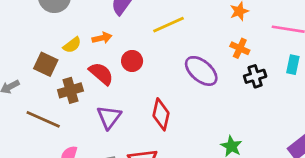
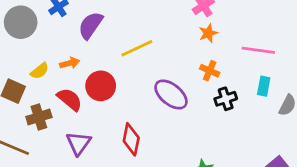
red circle: (132, 61) -> (101, 86), size x1.4

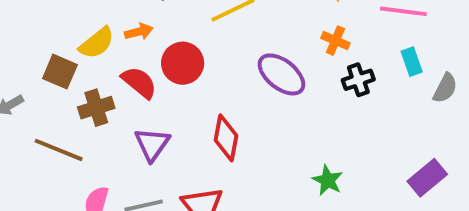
yellow semicircle: (40, 71) -> (97, 43), size x1.4
cyan rectangle: (264, 86) -> (412, 62), turned -30

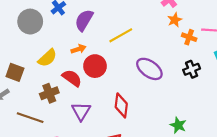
orange arrow: (139, 32) -> (78, 49), moved
orange cross: (335, 41) -> (189, 37), moved
brown square: (60, 72) -> (15, 72), moved

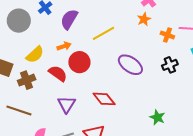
orange star: (175, 20) -> (144, 19), moved
brown cross: (49, 93) -> (27, 80), moved
red diamond: (121, 105) -> (104, 99), turned -45

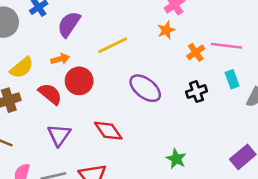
orange cross: (167, 35) -> (196, 52), turned 32

